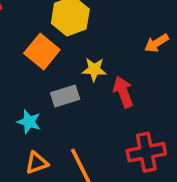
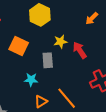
orange square: (42, 51) -> (19, 46), moved
gray rectangle: (65, 96) -> (48, 60), turned -63

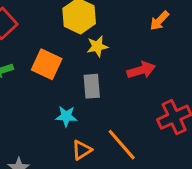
yellow star: (60, 42) -> (97, 46), moved
red arrow: (80, 50) -> (141, 70), turned 108

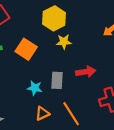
red arrow: (141, 70) -> (86, 72), moved
gray rectangle: (92, 86) -> (57, 80), moved

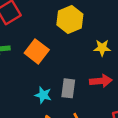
yellow star: (64, 42) -> (102, 48), moved

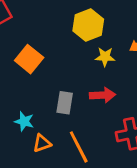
yellow hexagon: (70, 20) -> (88, 25), moved
cyan star: (43, 95) -> (24, 121), moved

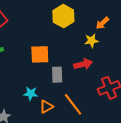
yellow star: (105, 57) -> (91, 41), moved
orange square: (29, 59) -> (40, 54), moved, turned -30

